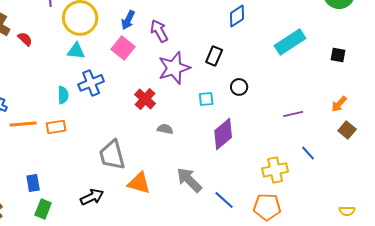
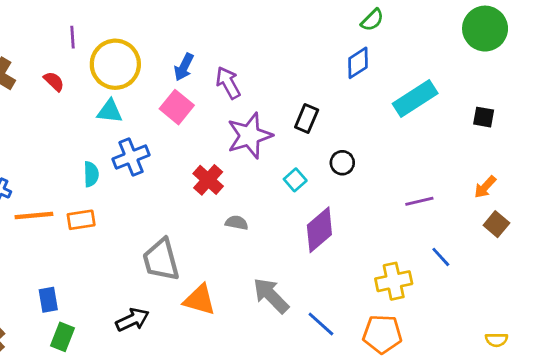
blue diamond: (237, 16) -> (358, 63), moved
red semicircle: (25, 39) -> (54, 81), moved
cyan square: (206, 99) -> (295, 180), turned -35

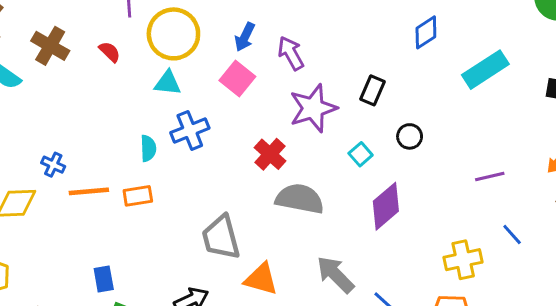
gray semicircle: (237, 223) -> (300, 199), size x2.0

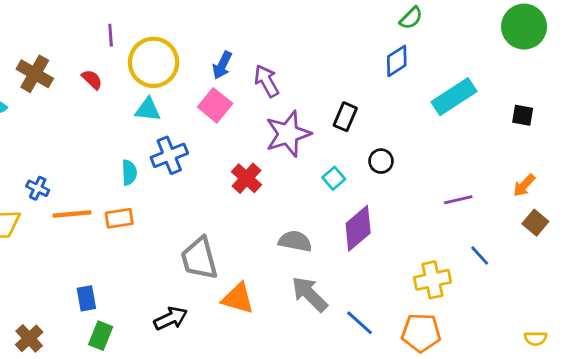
gray semicircle: (300, 199) -> (295, 241), moved, size x0.7

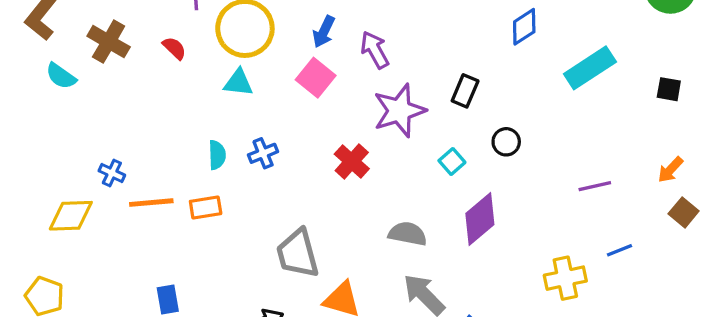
blue cross: (169, 155) -> (263, 153), moved, size x0.7
blue line: (480, 255) -> (620, 250), turned -70

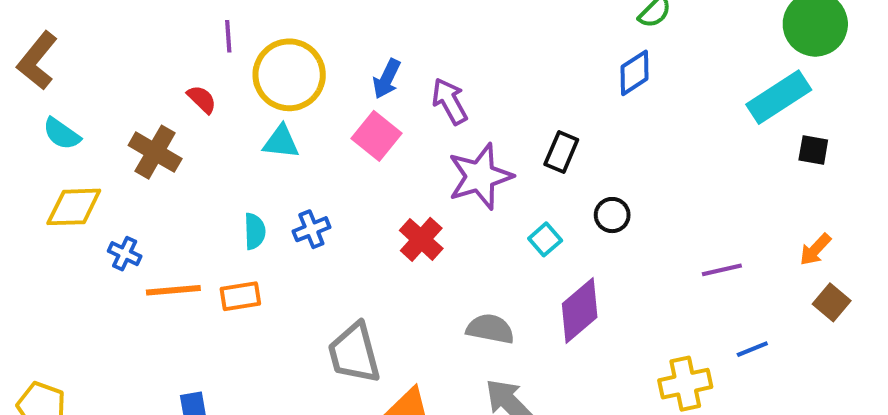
brown cross: (109, 42) -> (155, 152), moved
cyan rectangle: (590, 68) -> (779, 97), moved
yellow diamond: (71, 216) -> (74, 207), moved

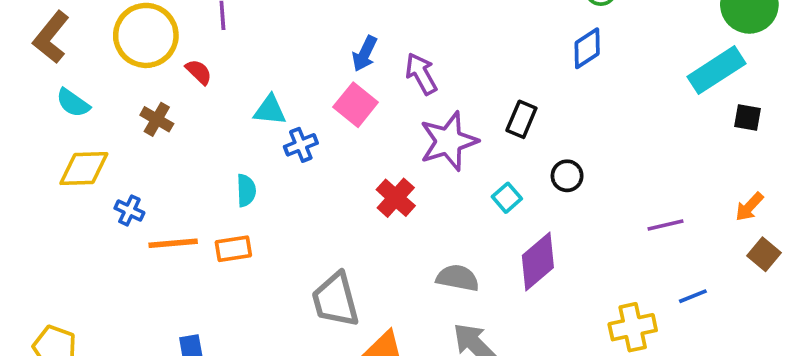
yellow circle: (289, 75) -> (146, 35), moved
brown cross: (155, 152) -> (157, 119), size x0.7
blue cross: (311, 229) -> (301, 145), moved

